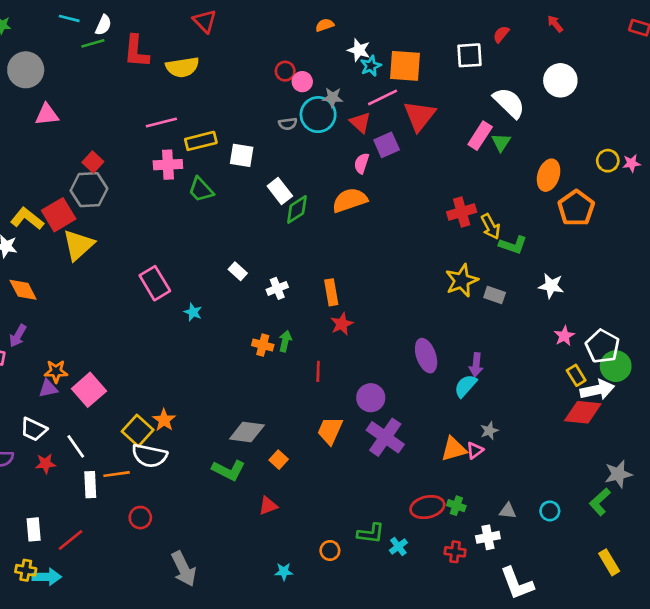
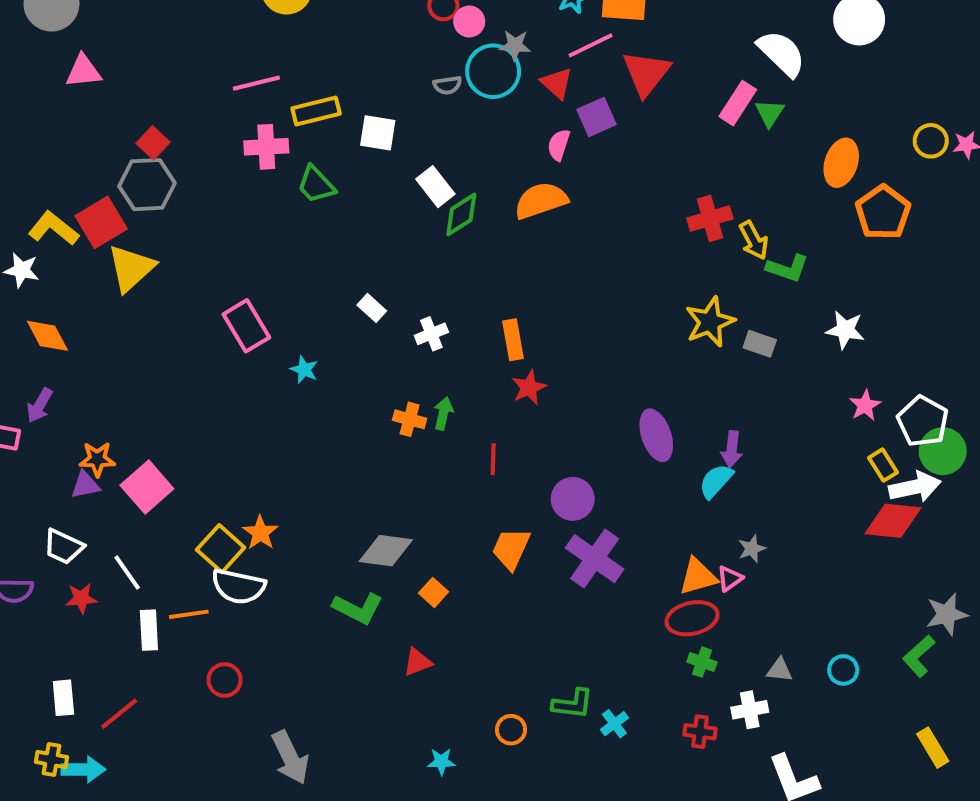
red ellipse: (427, 507) -> (692, 618), moved

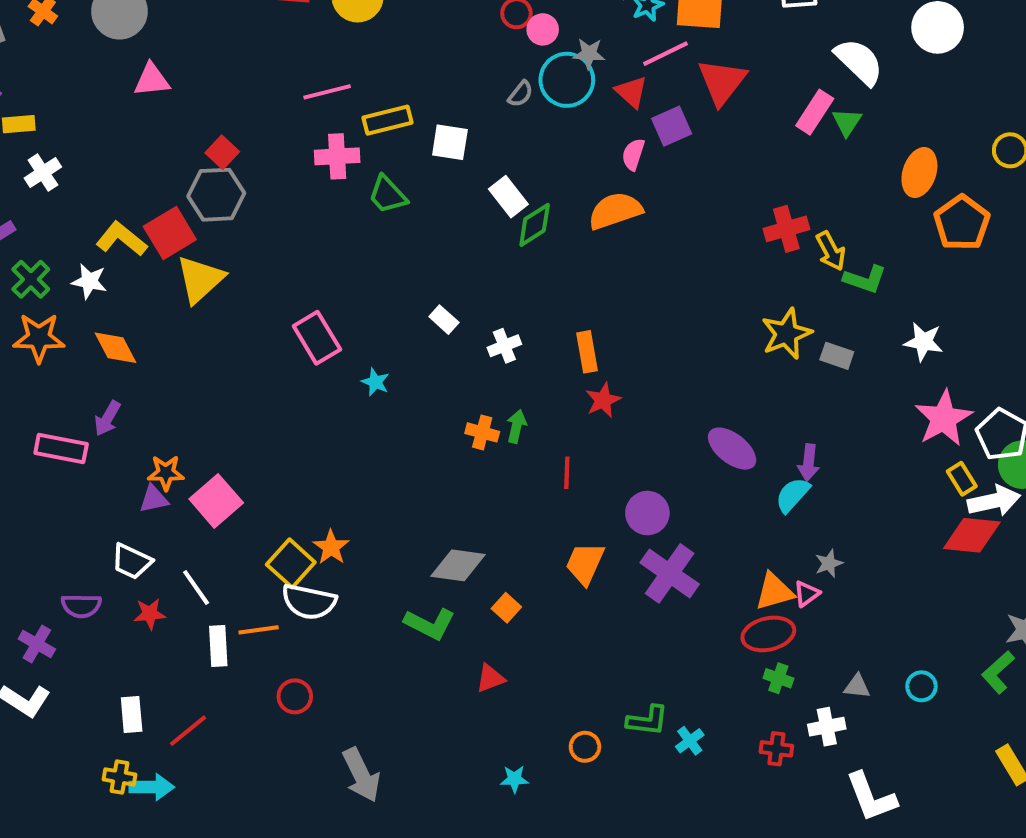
gray semicircle: (447, 85) -> (520, 94), turned -44
pink star: (865, 405) -> (944, 418), size x1.8
purple ellipse: (656, 435) -> (732, 449), turned -33

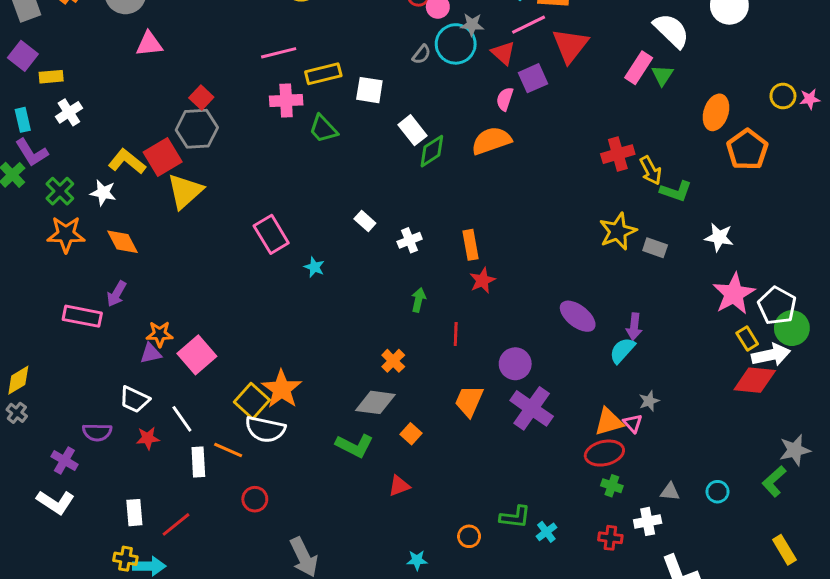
orange cross: (482, 432) -> (393, 361), moved, turned 30
orange star: (331, 547) -> (282, 389), size x1.5
pink triangle: (807, 594) -> (633, 423), turned -36
orange line: (259, 630) -> (228, 450), turned 32

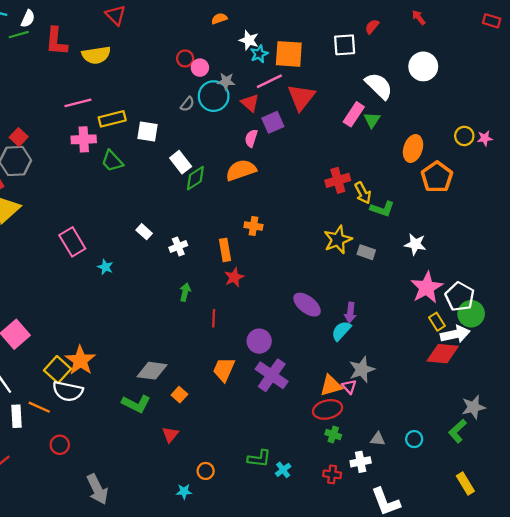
orange cross: (393, 361) -> (253, 226), moved, turned -36
gray star: (649, 401) -> (362, 370), size x1.6
red triangle: (399, 486) -> (170, 435), turned -30
orange circle: (469, 536) -> (206, 471), moved

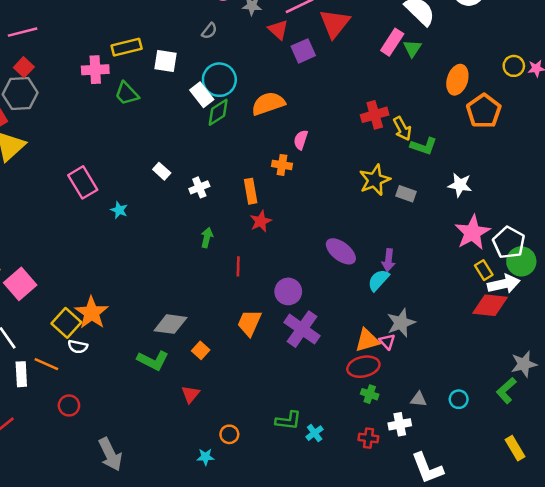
cyan circle: (214, 96) -> (219, 80), moved
pink line: (78, 103) -> (23, 32), moved
pink semicircle: (251, 138) -> (301, 140), moved
white semicircle: (68, 391) -> (78, 347), size x0.6

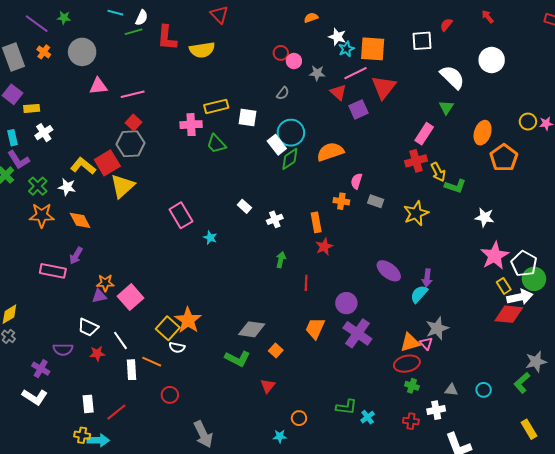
pink rectangle: (392, 42) -> (424, 134), moved
gray rectangle: (406, 194) -> (376, 201), moved

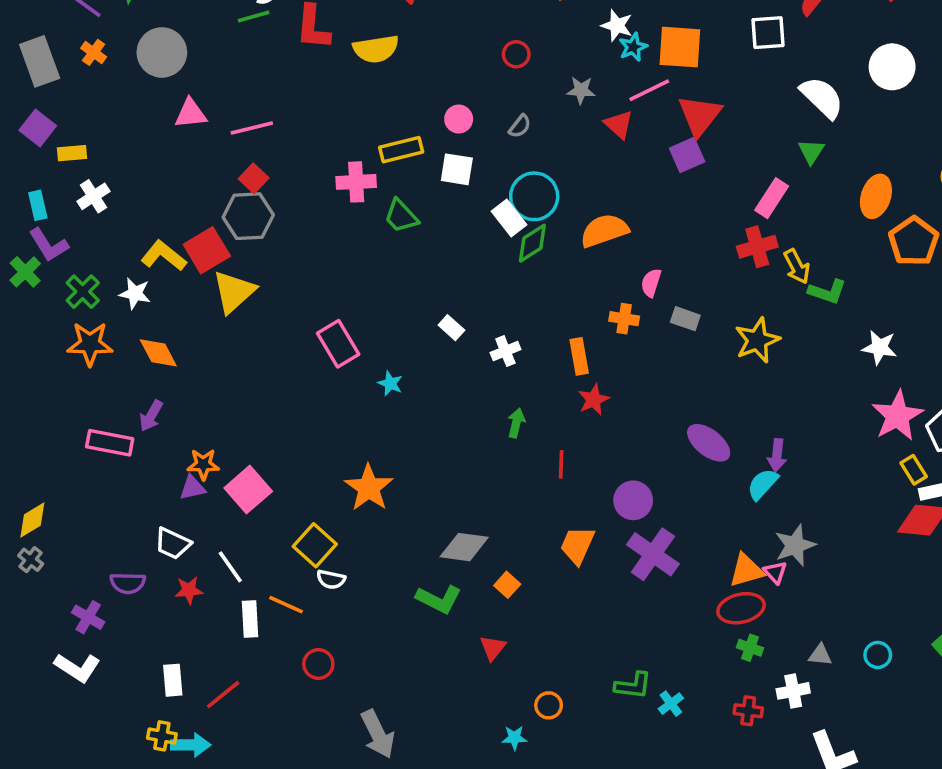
pink circle: (294, 61) -> (459, 119), moved
purple square: (358, 109) -> (687, 155), moved
orange star: (188, 320) -> (369, 488), moved

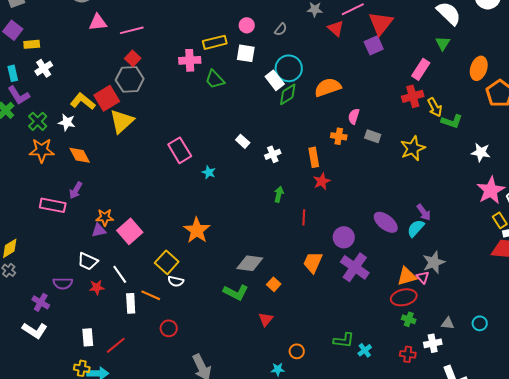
purple ellipse: (709, 443) -> (386, 222), moved
purple arrow: (777, 455) -> (424, 212), turned -42

